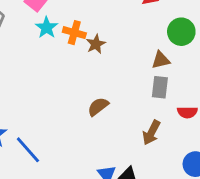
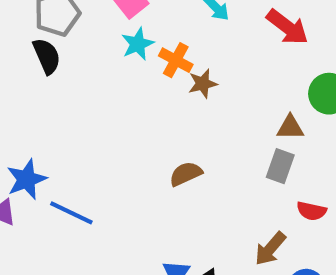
brown arrow: (151, 133) -> (270, 249), moved
blue line: (28, 150) -> (71, 213), turned -36

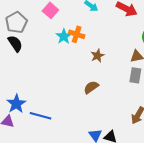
cyan star: (138, 44) -> (64, 36), moved
brown star: (203, 84) -> (97, 56), moved

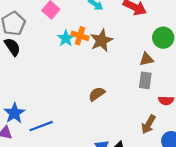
brown star: (97, 56) -> (101, 40), moved, size x1.5
blue line: (40, 116) -> (41, 126), turned -35

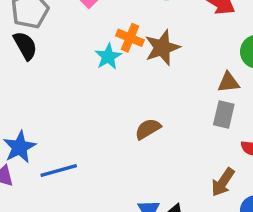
cyan star: (66, 38) -> (108, 57), moved

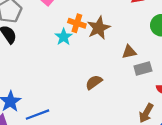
brown triangle: (229, 82) -> (129, 52), moved
gray rectangle: (224, 115) -> (143, 69), turned 66

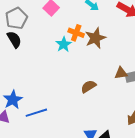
brown triangle: (129, 52) -> (121, 73), moved

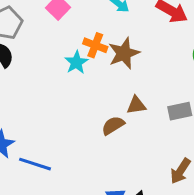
brown triangle: (121, 73) -> (136, 105), moved
blue line: (36, 113) -> (35, 164), turned 35

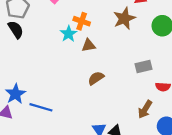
brown star: (124, 53) -> (124, 18), moved
brown triangle: (136, 105) -> (89, 45), moved

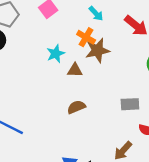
brown star: (124, 18) -> (97, 50), moved
orange cross: (82, 21) -> (86, 37), moved

